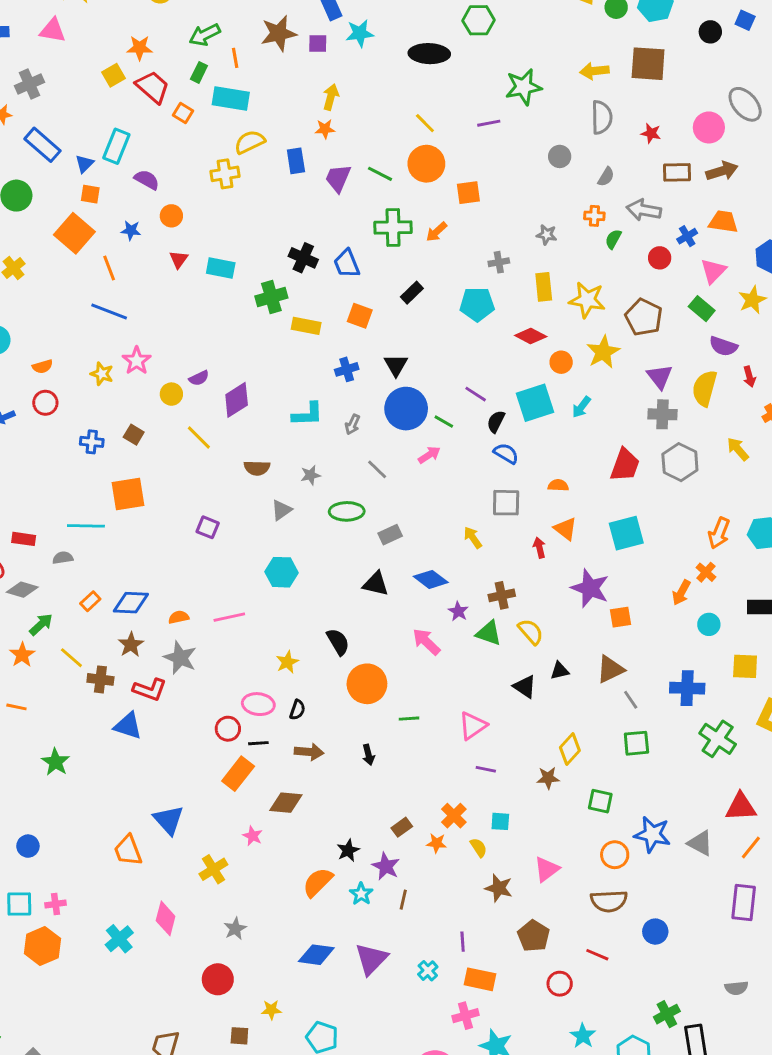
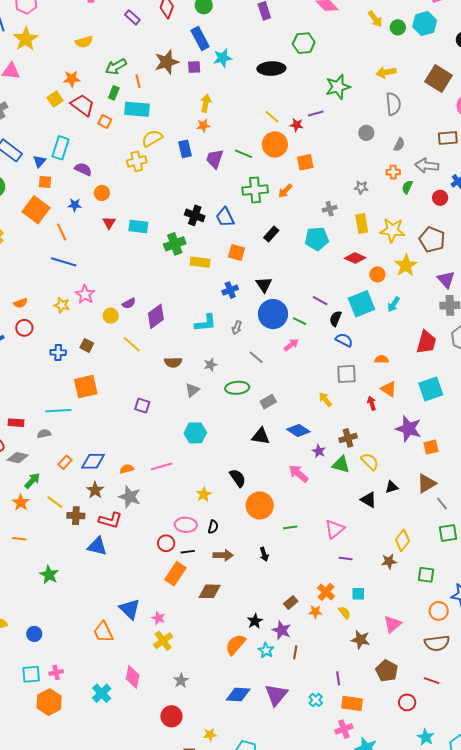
brown square: (648, 64) -> (439, 79), moved, turned 32
red star: (651, 133) -> (297, 125), moved
pink star: (253, 836) -> (158, 618), moved

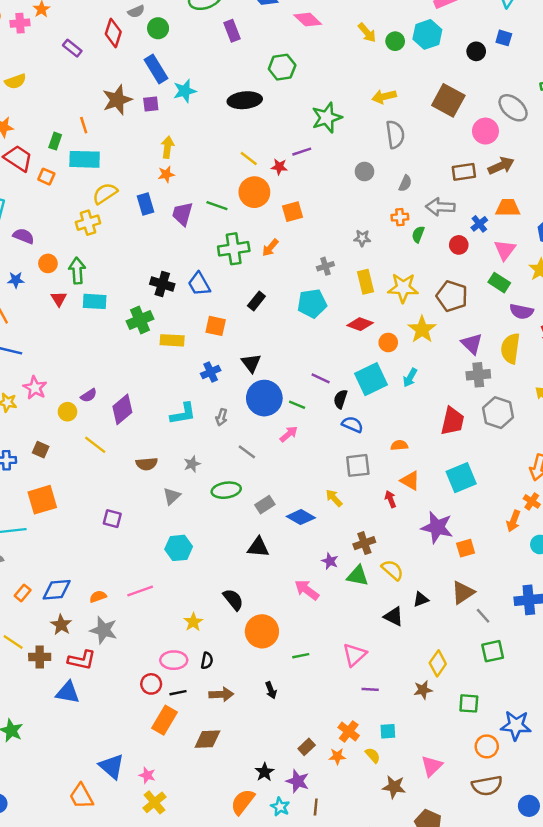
green arrow: (116, 67) -> (77, 271), moved, turned 120
blue diamond: (298, 431) -> (301, 517), moved

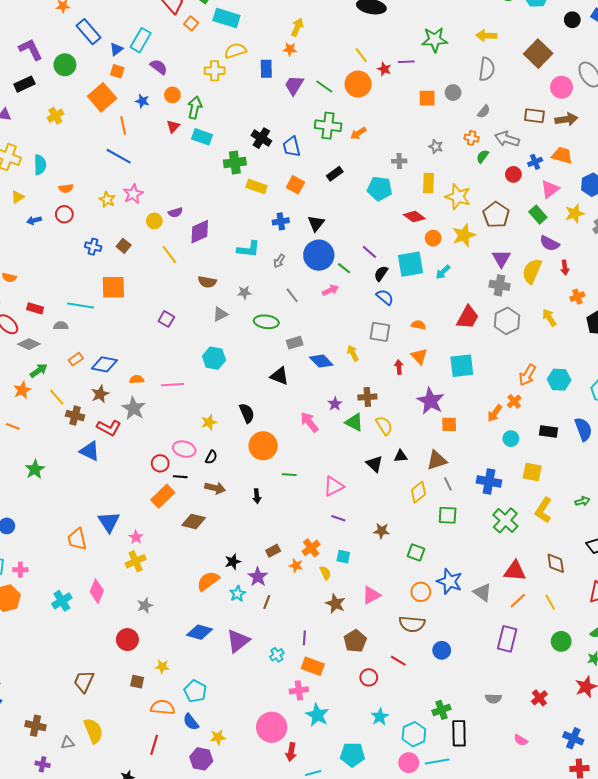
orange square: (293, 212) -> (427, 98), moved
yellow diamond: (438, 663) -> (418, 492), moved

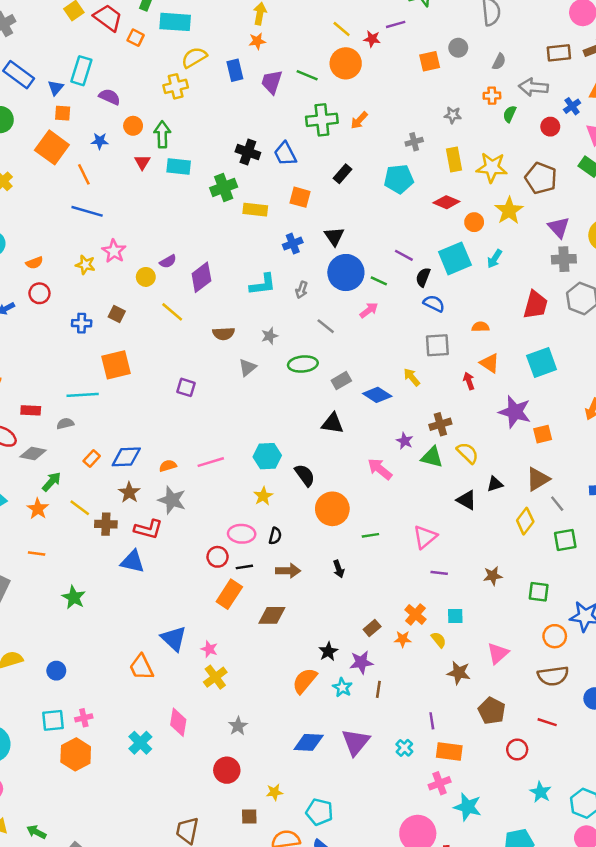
cyan hexagon: (214, 358) -> (267, 456), moved
purple star: (258, 577) -> (361, 662), turned -30

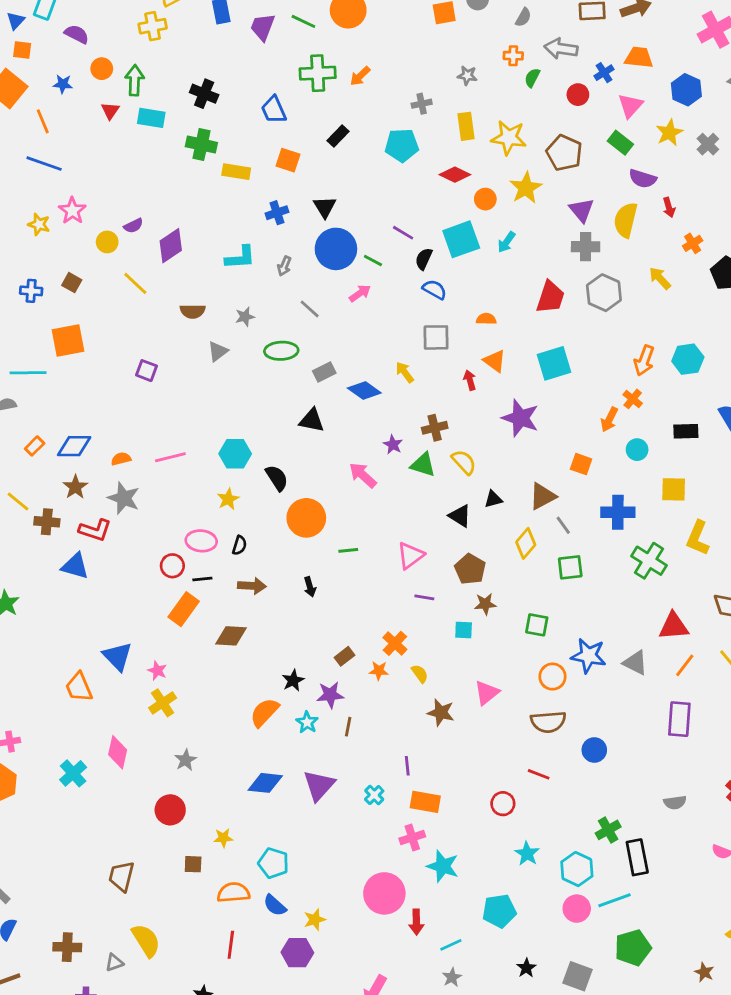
black cross: (248, 152) -> (204, 94), moved
green cross: (224, 187) -> (201, 145), turned 30
orange square: (543, 434) -> (581, 464), moved, turned 30
cyan square: (455, 616) -> (464, 630), moved
brown pentagon: (492, 711) -> (470, 569), moved

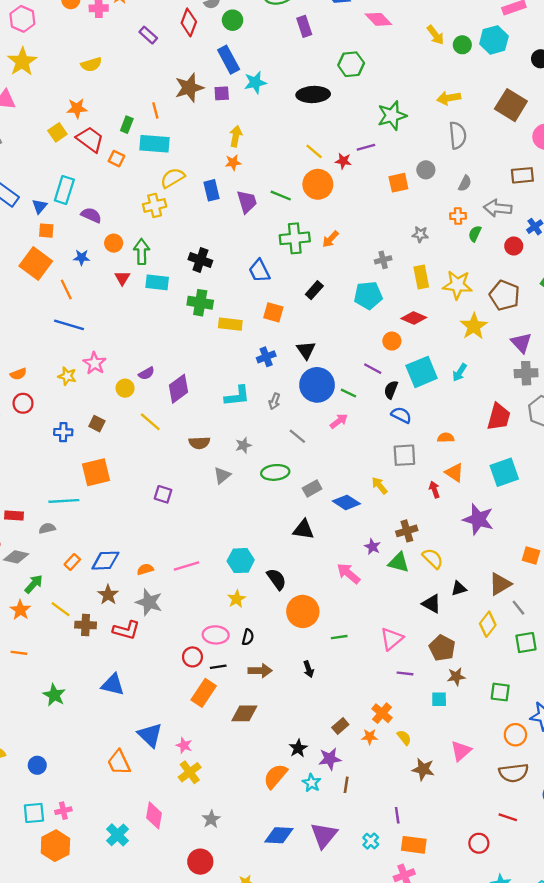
purple trapezoid: (263, 27) -> (247, 202), turned 145
orange circle: (485, 199) -> (392, 341), moved
blue triangle: (75, 566) -> (113, 685), moved

